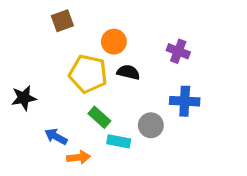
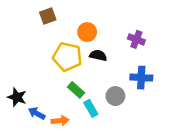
black star: (24, 98) -> (17, 97), moved, turned 30
blue arrow: (56, 137) -> (37, 113), moved
cyan rectangle: (119, 141) -> (91, 108), turned 49

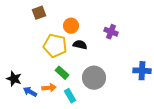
blue cross: (141, 78) -> (142, 71), moved
gray circle: (115, 96) -> (94, 78), size x1.5
cyan rectangle: (91, 108) -> (70, 96), moved
orange arrow: (60, 121) -> (49, 88), moved

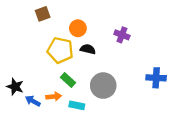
cyan rectangle: (70, 96) -> (77, 105), turned -48

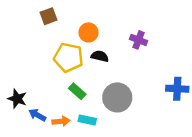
orange arrow: (54, 97) -> (61, 121), moved

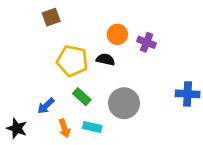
orange circle: (88, 32) -> (117, 34), moved
black star: (17, 99) -> (17, 128), moved
blue arrow: (37, 115) -> (46, 106), moved, turned -72
orange arrow: (61, 121) -> (64, 128), turned 78

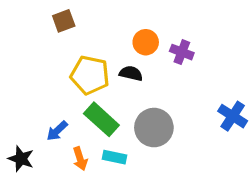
blue cross: (188, 94) -> (233, 116), turned 30
green rectangle: (82, 97) -> (101, 119), size x1.5

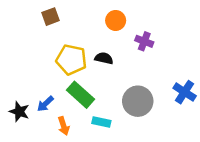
orange circle: (146, 42) -> (116, 20), moved
gray circle: (154, 128) -> (138, 101), moved
cyan rectangle: (115, 157) -> (101, 122), moved
black star: (21, 159) -> (19, 112), moved

